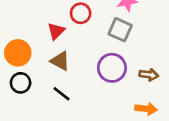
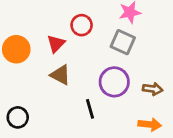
orange circle: (18, 53) -> (16, 49), moved
black circle: (21, 83) -> (18, 117), moved
black line: (61, 94) -> (90, 109), moved, turned 36

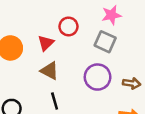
black line: (90, 109) -> (55, 101), moved

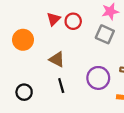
red triangle: (46, 43) -> (54, 19), moved
purple circle: (98, 77) -> (98, 78), moved

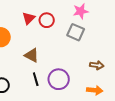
purple circle: (98, 78) -> (59, 79), moved

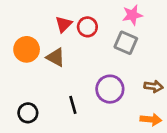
brown triangle: (32, 55) -> (56, 57), moved
purple circle: (59, 79) -> (110, 89), moved

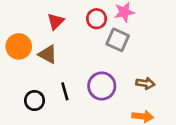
red circle: (87, 27) -> (97, 19), moved
black line: (73, 105) -> (65, 91), moved
black circle: (28, 113) -> (35, 101), moved

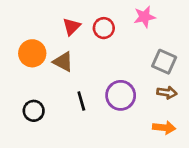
red circle: (97, 19) -> (104, 28), moved
gray square: (118, 40) -> (164, 62), moved
black circle: (35, 101) -> (34, 111), moved

